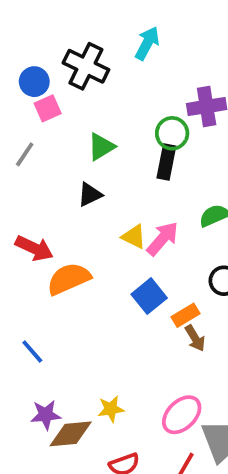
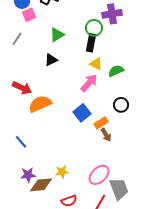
yellow triangle: (134, 237) -> (96, 64), moved

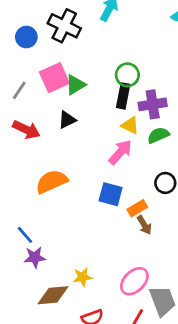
purple cross: (112, 14) -> (153, 104), moved
pink square: (29, 15) -> (54, 78), moved, size x1.5
red arrow: (22, 88) -> (26, 130), moved
blue square: (82, 113) -> (111, 194), turned -36
purple star: (28, 175) -> (35, 257), moved

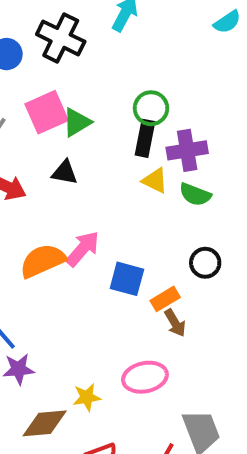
black triangle: (67, 120) -> (65, 172), turned 36
green semicircle: (158, 135) -> (195, 195), turned -135
pink arrow: (120, 152) -> (83, 249), moved
pink ellipse: (134, 281) -> (145, 377), moved, turned 32

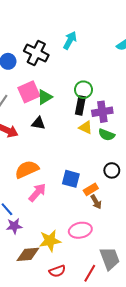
pink arrow: (83, 249) -> (37, 192), moved
yellow star: (87, 397) -> (50, 241), size x1.5

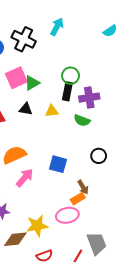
yellow triangle: (86, 127) -> (52, 111), moved, turned -32
green semicircle: (107, 135) -> (82, 120), moved
orange rectangle: (91, 189) -> (78, 199), moved

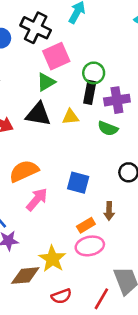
pink square: (16, 78) -> (56, 56), moved
black triangle: (26, 109) -> (38, 114), size x1.5
brown arrow: (83, 187) -> (109, 211), turned 32
orange rectangle: (78, 199) -> (86, 225), moved
yellow star: (37, 226) -> (52, 259), turned -30

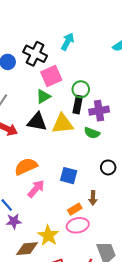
yellow triangle: (70, 117) -> (62, 124), size x1.6

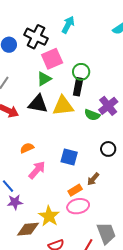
purple cross: (99, 111) -> (108, 106), moved, turned -30
orange semicircle: (26, 166) -> (27, 148), size x0.6
brown arrow: (93, 198) -> (93, 179), turned 40

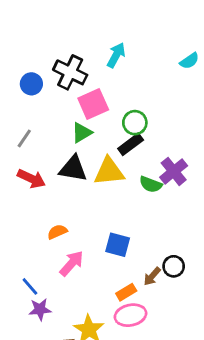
black rectangle: (78, 87) -> (131, 144), turned 42
black circle: (108, 149) -> (174, 266), moved

